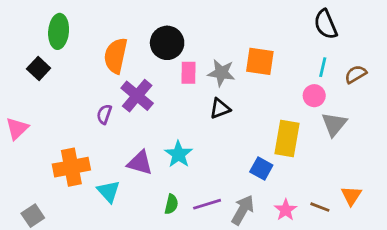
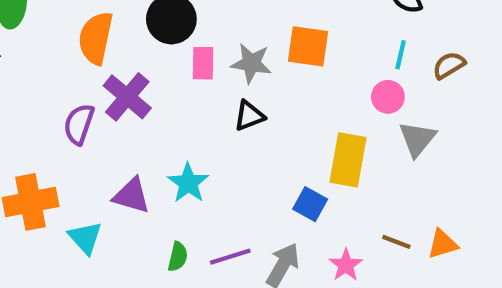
purple semicircle: (104, 114) -> (79, 124), size x1.4
orange triangle: (351, 196) -> (443, 244), turned 40
brown line: (320, 207) -> (396, 242), moved

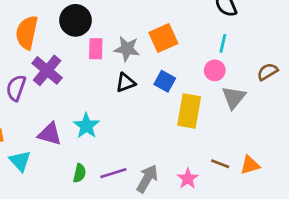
orange square: (308, 46) -> (163, 38), turned -32
brown semicircle: (449, 65) -> (267, 72), moved
blue square: (310, 204) -> (165, 81), moved

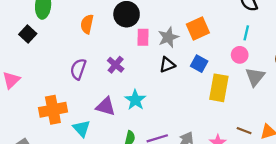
orange semicircle: (27, 33) -> (87, 24), size x0.7
gray star: (127, 49) -> (168, 37), turned -30
purple cross: (47, 70) -> (116, 65), moved, size x0.7

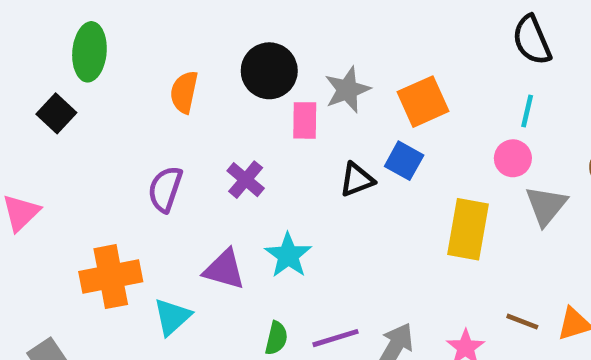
gray star: (168, 37) -> (347, 90), moved
blue square: (199, 64) -> (404, 161), moved
cyan triangle: (81, 128) -> (172, 317), turned 30

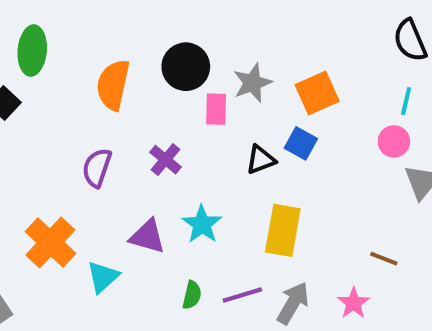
orange semicircle: (184, 92) -> (113, 85), size x1.4
yellow rectangle: (468, 229) -> (283, 230), moved
orange cross: (111, 277) -> (50, 242), turned -36
brown line: (522, 322) -> (384, 259), moved

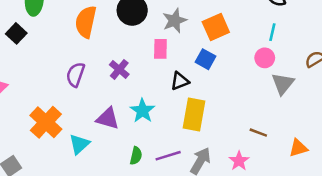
pink rectangle: (216, 109) -> (160, 49), moved
black triangle: (261, 160) -> (180, 81), moved

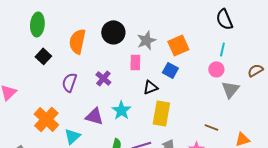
black square: (16, 33) -> (43, 56), moved

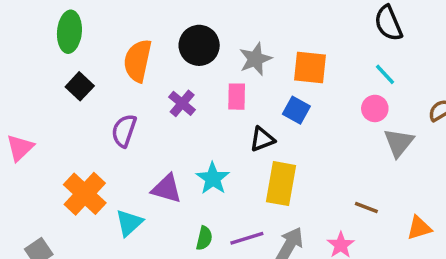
orange square: (178, 45) -> (310, 68), turned 30
cyan line: (222, 49) -> (385, 74), turned -56
purple cross: (103, 78) -> (182, 103), moved

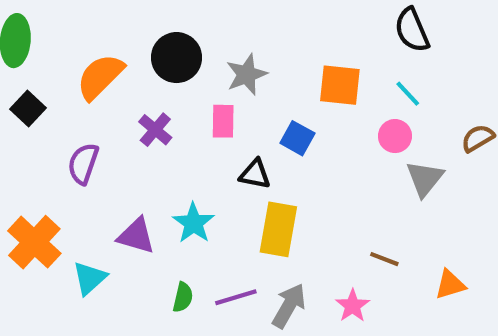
orange semicircle: (138, 61) -> (100, 77), turned 33
orange square: (310, 68) -> (340, 85), moved
black triangle: (262, 139) -> (255, 174), turned 32

